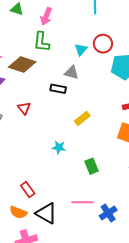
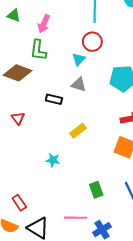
red circle: (103, 44) -> (92, 42), moved
gray triangle: (72, 72) -> (79, 85), moved
green rectangle: (92, 166) -> (96, 190), moved

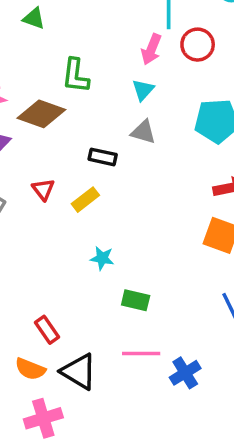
pink arrow: (44, 24) -> (151, 49), moved
red circle: (92, 42) -> (198, 45), moved
yellow rectangle: (78, 131) -> (85, 200), moved
green rectangle: (96, 190) -> (136, 300), moved, turned -56

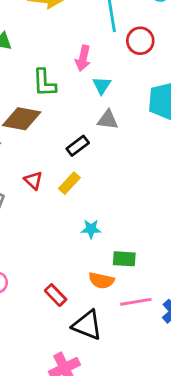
pink arrow: (151, 49) -> (83, 58), moved
black rectangle: (103, 157) -> (78, 146), turned -40
orange semicircle: (30, 369) -> (101, 280), moved

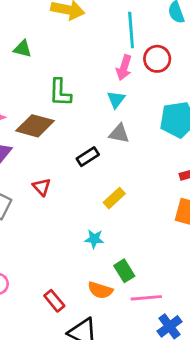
pink arrow: (83, 58) -> (124, 68), moved
yellow rectangle: (69, 183) -> (114, 198), moved
green rectangle: (124, 259) -> (124, 271), turned 50
pink line: (136, 302) -> (146, 298), moved

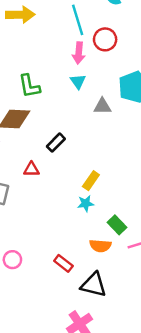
gray triangle: (119, 134) -> (102, 106), moved
black rectangle: (88, 157) -> (56, 143), moved
red triangle: (42, 187) -> (31, 169), turned -35
yellow rectangle: (114, 198) -> (91, 181), moved

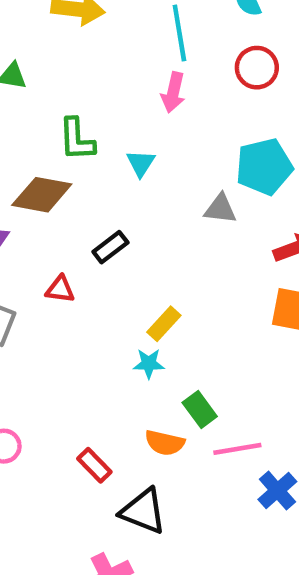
red circle: (105, 39) -> (257, 68), moved
cyan triangle: (78, 81) -> (141, 163), moved
gray triangle: (102, 106) -> (220, 209), moved

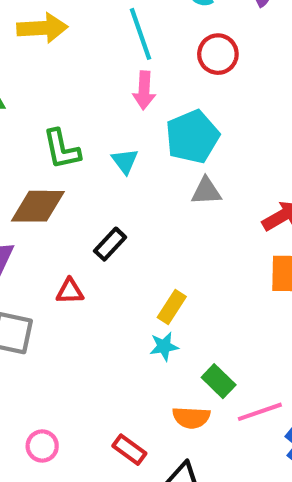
cyan pentagon: (264, 167) -> (192, 137), moved

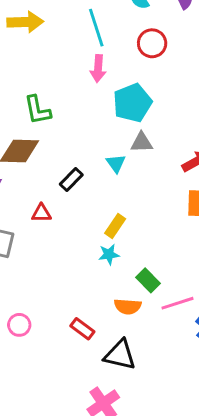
cyan triangle: (125, 161) -> (116, 163), moved

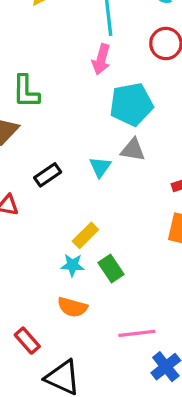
green rectangle: (148, 280) -> (111, 268), moved
orange semicircle: (128, 306) -> (72, 307), moved

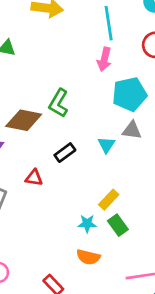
green L-shape: (26, 91) -> (59, 103), moved, turned 32
yellow rectangle: (85, 235) -> (109, 200), moved

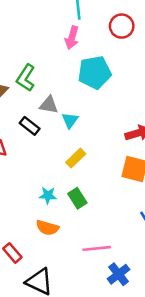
gray triangle: (132, 130) -> (49, 105), moved
black rectangle: (65, 153) -> (30, 126), turned 72
yellow rectangle: (109, 200) -> (76, 158), moved

